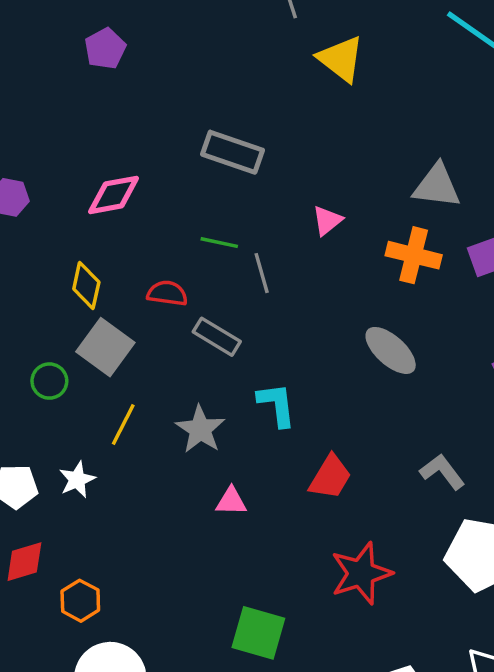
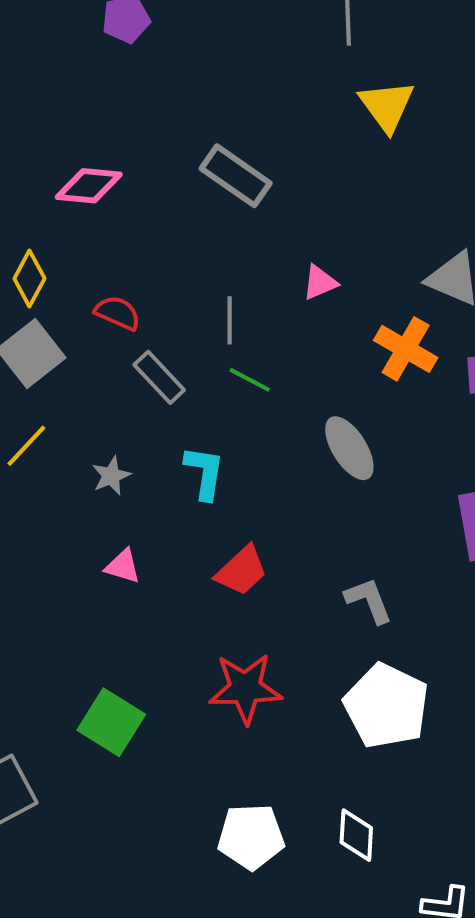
green line: (219, 243) -> (250, 380), moved
gray star: (200, 429) -> (111, 476), size x0.7

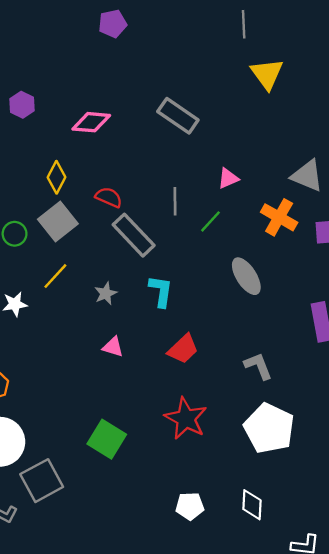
gray rectangle: (159, 377) -> (134, 235), size x1.4
green line: (250, 380) -> (211, 221), moved, turned -75
red star: (245, 688) -> (186, 418), turned 30
white pentagon: (251, 837) -> (190, 506), size x0.7

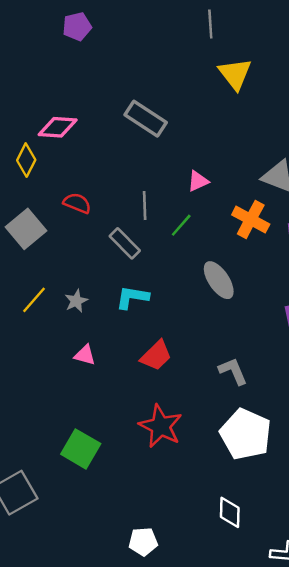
yellow diamond: (57, 177) -> (26, 160), moved
gray rectangle: (134, 235) -> (125, 243), moved, size x0.7
yellow line: (55, 276) -> (34, 300), moved
cyan L-shape: (161, 291) -> (132, 297), turned -88
white pentagon: (190, 506) -> (143, 542), moved

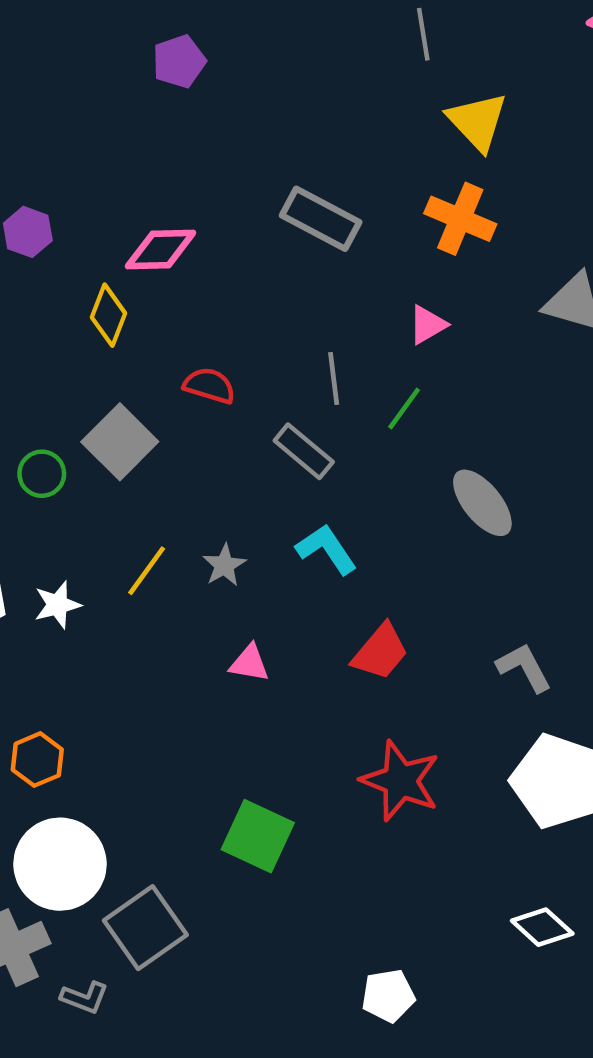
orange cross: (251, 219) -> (460, 219), moved
cyan L-shape: (132, 297) -> (327, 549), turned 52
white diamond: (230, 512) -> (542, 927), turned -44

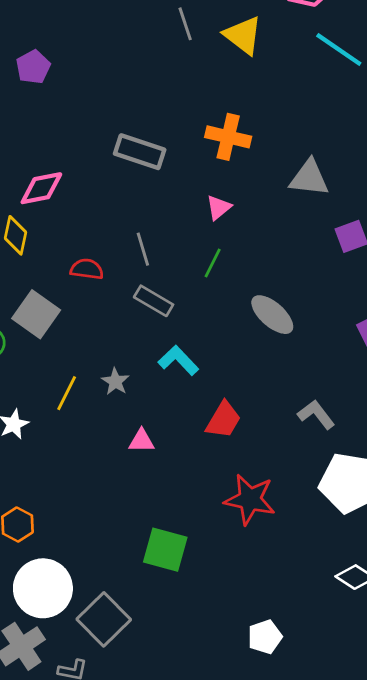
yellow triangle: (477, 121) -> (243, 35), moved
gray line: (334, 379) -> (143, 249), moved

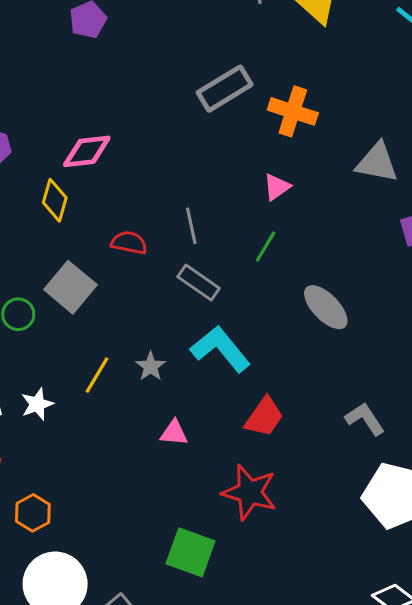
gray rectangle: (140, 152) -> (225, 89), moved, turned -54
cyan L-shape: (178, 360) -> (220, 349), size x1.4
red star: (250, 499) -> (250, 492), moved

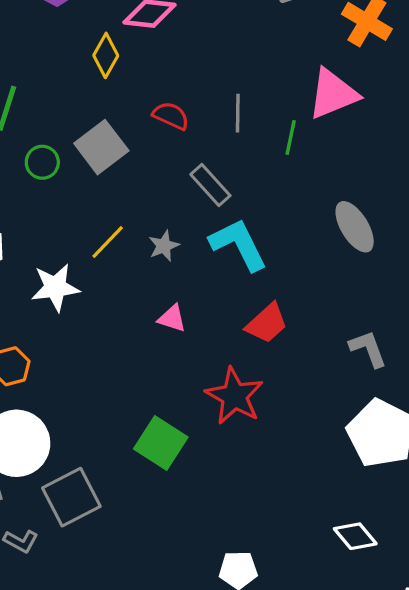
pink triangle: (277, 187) -> (333, 94), size x1.8
green line: (266, 247) -> (291, 138), moved, turned -32
gray rectangle: (199, 282) -> (210, 185), moved
white star: (37, 404) -> (55, 287), moved, size x1.4

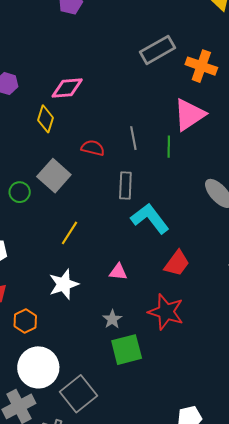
gray rectangle: (210, 185) -> (125, 185), turned 56
gray star: (164, 246) -> (112, 319), moved
white star: (55, 287) -> (64, 284), moved
green square: (161, 443) -> (127, 350), turned -36

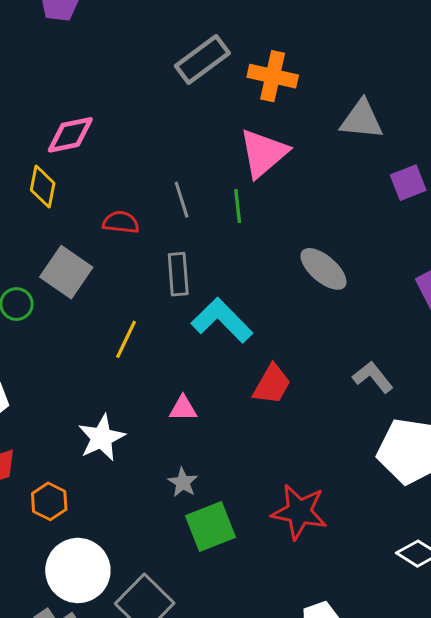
yellow line: (69, 233) -> (126, 339), moved
red star: (166, 312) -> (299, 512), moved

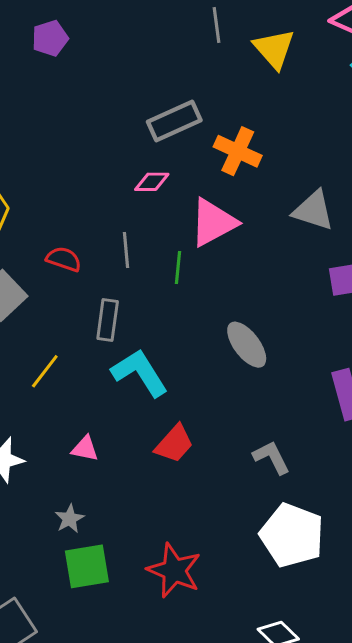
pink diamond: (70, 135) -> (152, 182), moved, size x0.7

